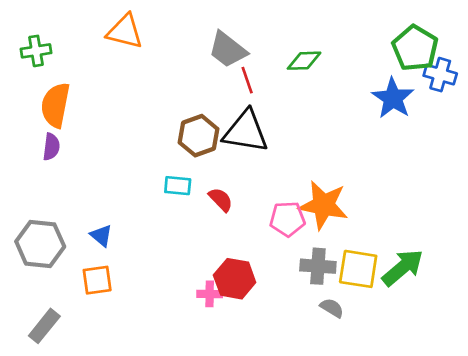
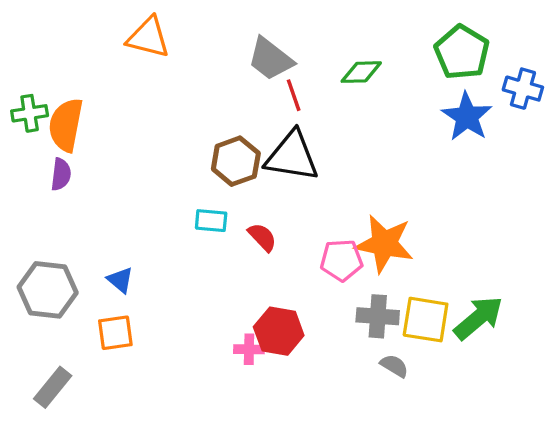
green pentagon: (415, 48) -> (462, 52), moved
green cross: (36, 51) -> (30, 113), moved

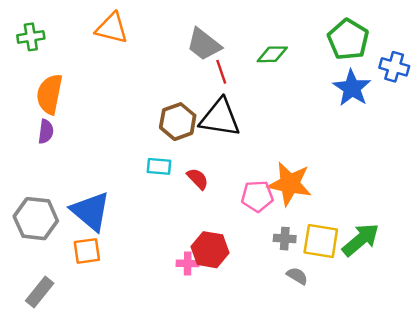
green cross: (30, 113) -> (31, 37), moved
blue triangle: (120, 280) -> (91, 211), size x2.0
gray cross: (378, 316) -> (285, 239), size x0.7

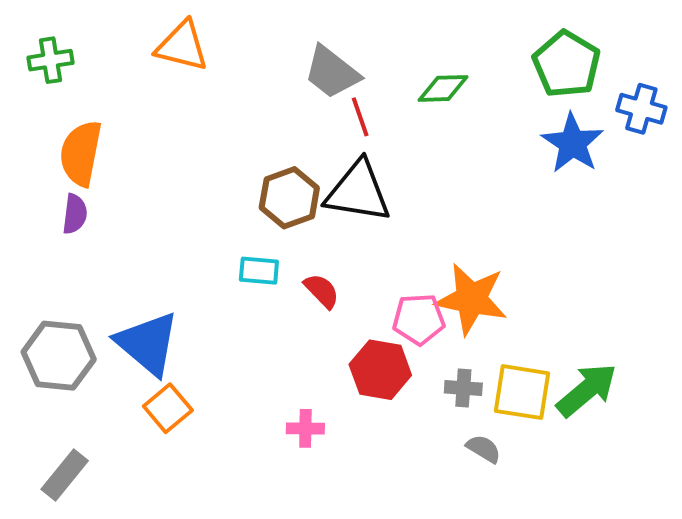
red hexagon: (210, 250) -> (380, 370), moved
orange square: (87, 251) -> (168, 408), moved, turned -32

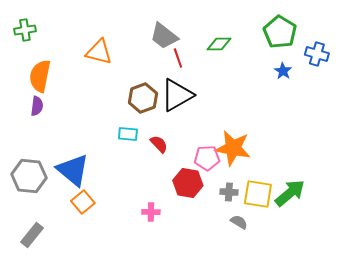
orange triangle: (182, 46) -> (99, 52), moved
blue star: (573, 143) -> (283, 71), size x0.6
black triangle: (358, 192) -> (177, 95), turned -39

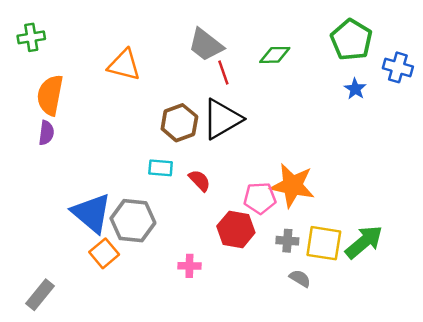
gray hexagon: (29, 176) -> (133, 221), moved

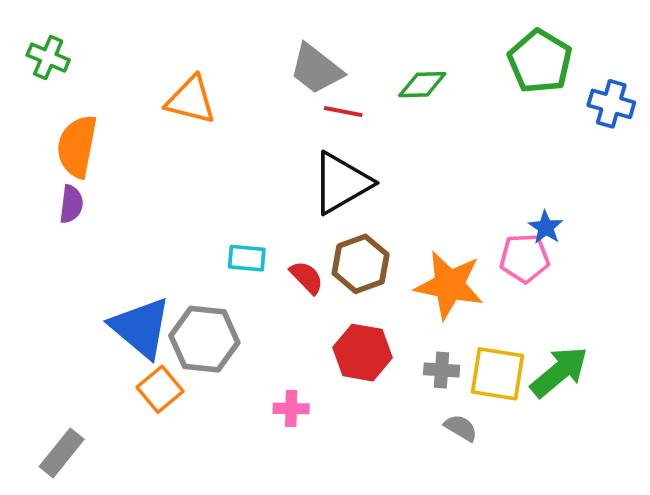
green cross: (31, 37) -> (48, 58), turned 32
red line: (223, 72) -> (343, 112), turned -60
blue star: (355, 89) -> (546, 227), moved
brown hexagon: (179, 123) -> (361, 264), moved
pink pentagon: (260, 198) -> (524, 258), moved

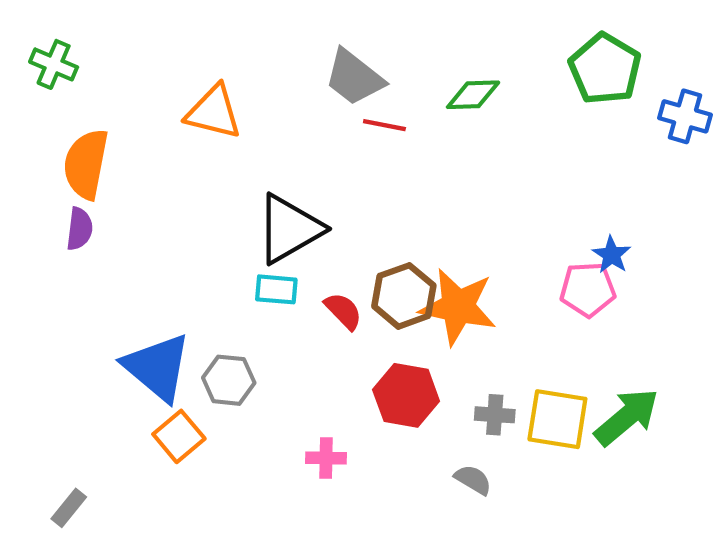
black triangle: (341, 183) -> (289, 229), moved
orange star: (449, 285) -> (458, 307), moved
gray hexagon: (204, 339) -> (229, 380), size x0.7
gray semicircle: (461, 428) -> (473, 480), moved
gray rectangle: (62, 453) -> (69, 508), size x0.7

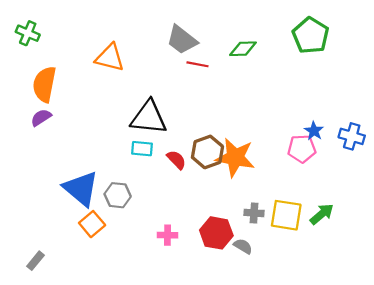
blue cross: (685, 116) -> (352, 136), moved
purple semicircle: (79, 229) -> (41, 118), turned -130
black triangle: (289, 229) -> (149, 118), turned 36
red hexagon: (406, 395) -> (216, 233), moved
green arrow: (627, 417) -> (322, 214), size x0.7

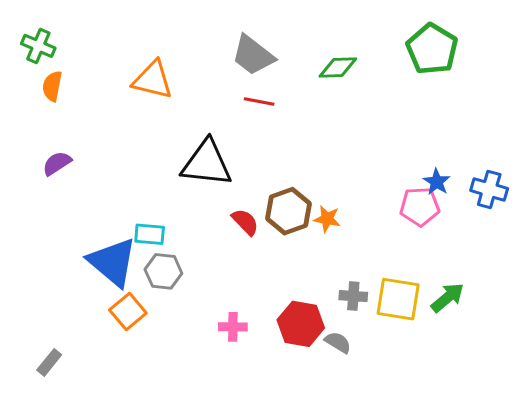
red line: (197, 64) -> (259, 102), moved
orange semicircle: (44, 84) -> (52, 86), moved, size x0.6
cyan rectangle: (142, 149) -> (150, 234), moved
orange star: (235, 157) -> (327, 219), size x0.5

